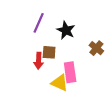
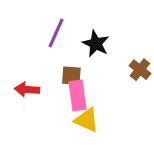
red arrow: (39, 61) -> (27, 89), moved, turned 91
pink rectangle: (70, 72) -> (77, 96), moved

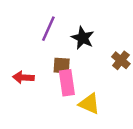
yellow triangle: (87, 120) -> (89, 104), moved

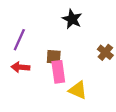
purple line: (48, 29) -> (19, 40), moved
black star: (83, 38) -> (72, 19), moved

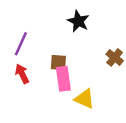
red arrow: (20, 67) -> (22, 74), turned 60

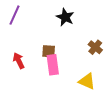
purple line: (21, 44) -> (14, 15), moved
yellow triangle: (85, 99) -> (87, 81), moved

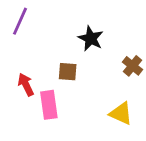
black star: (65, 17) -> (91, 38), moved
pink rectangle: (53, 65) -> (49, 105), moved

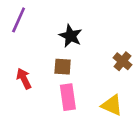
black star: (91, 38) -> (71, 36), moved
pink rectangle: (49, 105) -> (68, 97), moved

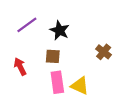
purple line: (19, 20) -> (27, 25), moved, turned 30
yellow triangle: (112, 105) -> (80, 86), moved

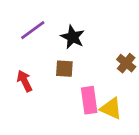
pink rectangle: (57, 82) -> (89, 100), moved
yellow triangle: (80, 86) -> (111, 108), moved

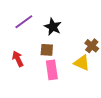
pink rectangle: (89, 100) -> (52, 70), moved
yellow triangle: (111, 108) -> (82, 63), moved

